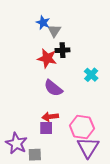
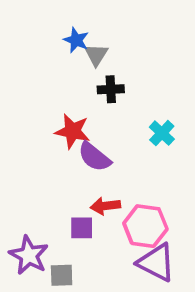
red star: (47, 58) -> (73, 131), moved
red arrow: (50, 117) -> (105, 206), moved
purple triangle: (88, 147) -> (156, 263), turned -35

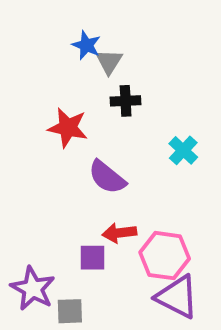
red star: (73, 131) -> (68, 128), moved

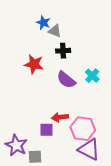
gray triangle: (109, 62) -> (55, 31), turned -40
purple semicircle: (107, 177) -> (66, 80), moved

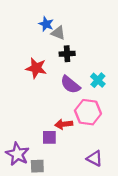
pink hexagon: (83, 129) -> (88, 112), moved
purple triangle: (89, 149) -> (95, 158), size x0.7

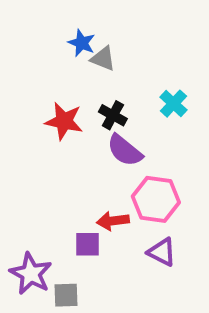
black cross: (67, 54) -> (113, 115), moved, turned 32
cyan cross: (98, 80) -> (173, 104), moved
purple triangle: (95, 158) -> (162, 252), moved

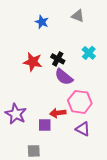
gray triangle: (103, 59) -> (78, 16), moved
purple star: (31, 274) -> (16, 114), moved

